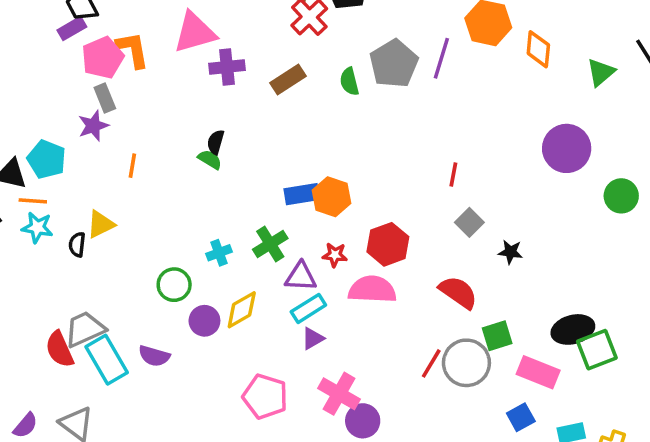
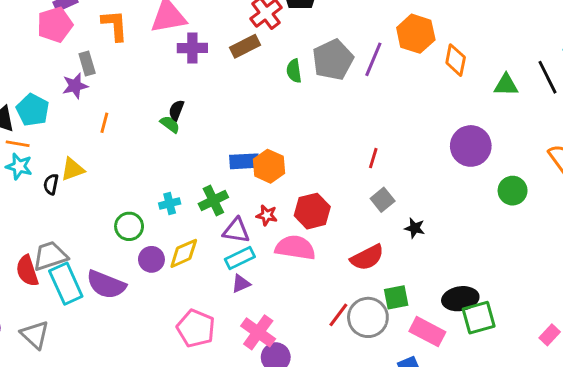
pink pentagon: (103, 58) -> (55, 25), moved
green triangle: (601, 72) -> (506, 85), turned 35
brown rectangle: (288, 79) -> (245, 46), moved
red semicircle: (458, 292) -> (367, 257), turned 112
purple semicircle: (154, 356) -> (106, 285), size x1.5

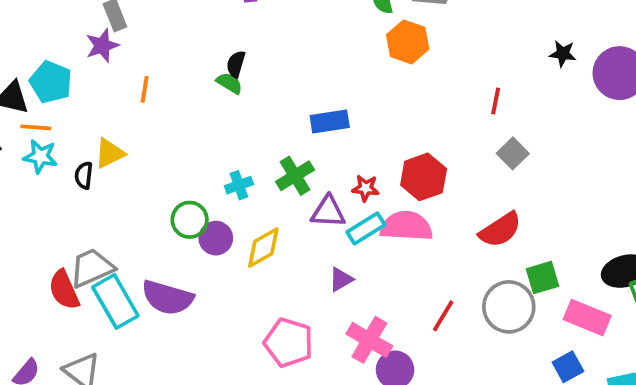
orange hexagon: (269, 166) -> (408, 42), moved
black star: (415, 228) -> (563, 54), moved
cyan rectangle: (240, 258) -> (366, 228), moved
purple circle: (151, 259) -> (216, 238), moved
red line: (338, 315) -> (443, 316), moved

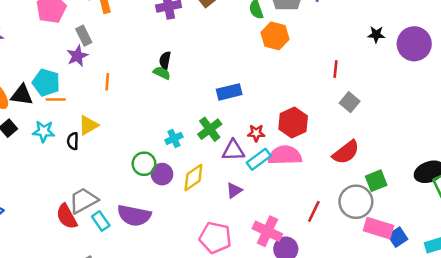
orange line: (36, 127) -> (56, 99), moved
purple triangle: (341, 279) -> (234, 190), moved
cyan rectangle: (115, 301) -> (101, 221), size x0.6
pink rectangle: (587, 318) -> (379, 228), moved

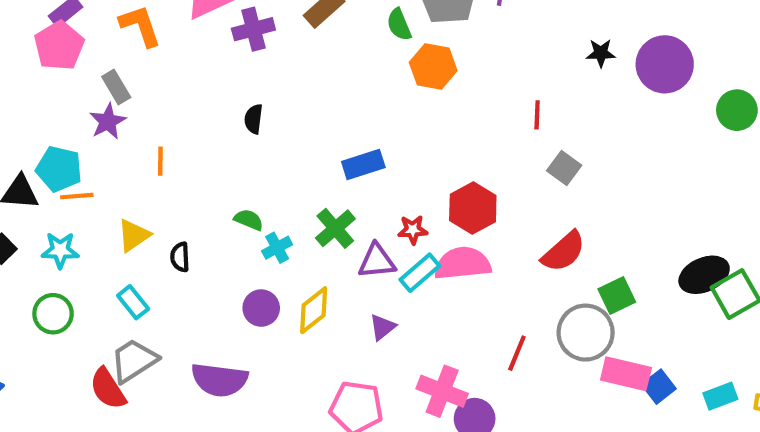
green semicircle: (162, 73) -> (249, 220), moved
black semicircle: (73, 141) -> (180, 257), moved
green circle: (144, 164) -> (53, 314), moved
cyan rectangle: (101, 221) -> (133, 302), moved

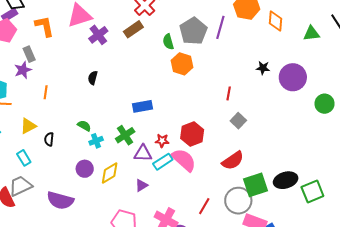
purple cross: (253, 29) -> (98, 35), turned -30
pink semicircle: (463, 263) -> (184, 160), turned 40
black ellipse: (704, 275) -> (286, 180), moved
green square: (617, 295) -> (256, 185), size x1.4

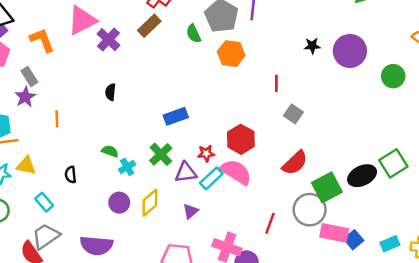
orange hexagon: (182, 64) -> (231, 54), moved
yellow triangle: (28, 126) -> (26, 166), moved, turned 48
green square: (312, 191) -> (393, 163), moved

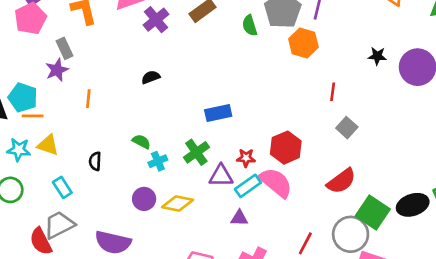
orange hexagon: (231, 54) -> (303, 43), moved
black semicircle: (111, 92) -> (151, 77), turned 56
green square: (327, 187) -> (373, 212), turned -36
yellow diamond: (150, 203) -> (178, 203), turned 44
purple triangle: (191, 211) -> (239, 218), moved, turned 35

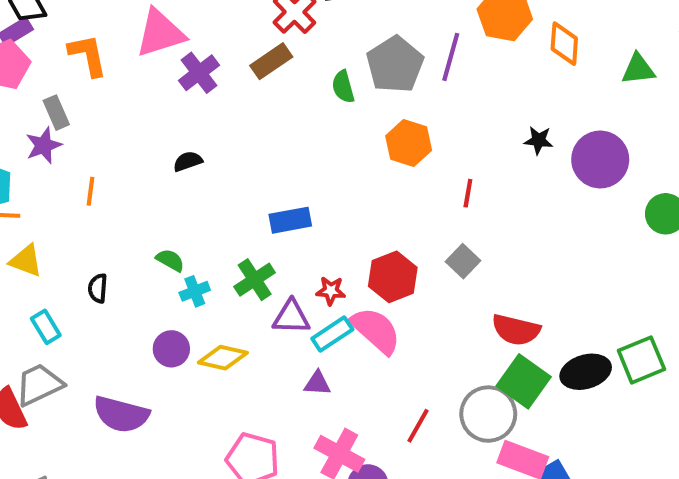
orange hexagon: (303, 43) -> (409, 143), moved
gray square: (347, 128) -> (463, 261), moved
red semicircle: (341, 181) -> (516, 330), moved, turned 48

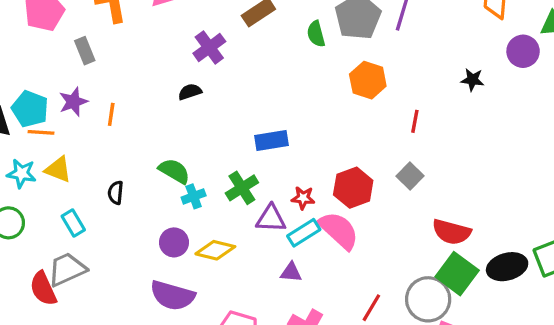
purple cross: (199, 73) -> (209, 47), moved
purple star: (44, 145) -> (73, 102), moved
purple circle: (600, 159) -> (523, 51), moved, size x0.7
green semicircle: (170, 260) -> (174, 171), size x1.4
purple semicircle: (121, 414) -> (173, 296), moved

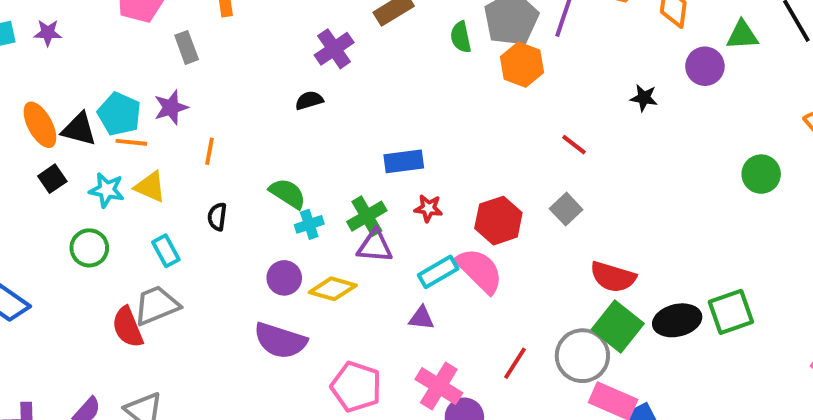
orange hexagon: (368, 80) -> (522, 65), moved
orange line: (111, 114) -> (210, 151), moved
red line: (415, 121) -> (574, 145), turned -65
red star: (303, 198) -> (428, 208), moved
purple triangle: (271, 219) -> (375, 246), moved

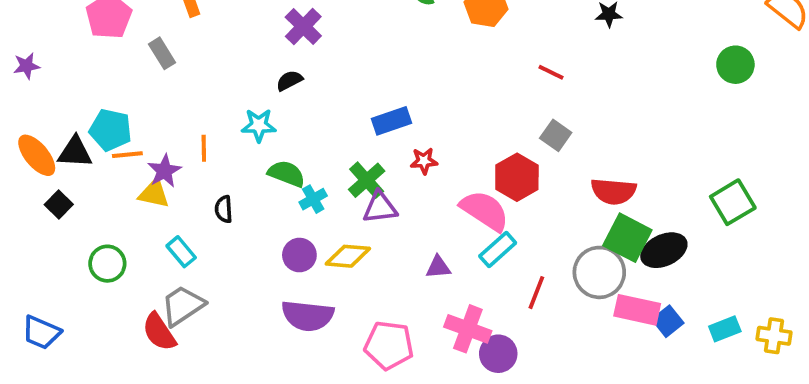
purple star: (171, 107) -> (164, 171), moved
cyan star: (107, 190) -> (259, 125), moved
red hexagon: (498, 221) -> (517, 177), moved
cyan rectangle: (438, 272) -> (498, 249), moved
black ellipse: (677, 320) -> (664, 250), moved

